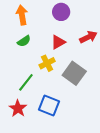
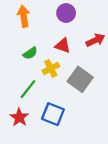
green semicircle: (24, 41) -> (30, 53), moved
red triangle: (58, 42) -> (63, 46), turned 49

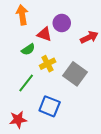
purple circle: (66, 13) -> (62, 23), moved
red triangle: (63, 46) -> (44, 34), moved
red star: (19, 117) -> (18, 120), moved, turned 30

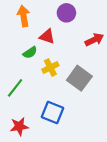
purple circle: (62, 23) -> (66, 13), moved
green line: (26, 83) -> (15, 88), moved

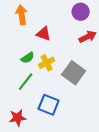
purple circle: (66, 13) -> (81, 12), moved
green semicircle: (30, 52) -> (28, 58), moved
green line: (15, 88) -> (26, 82), moved

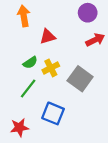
red triangle: (44, 34) -> (48, 37), turned -35

